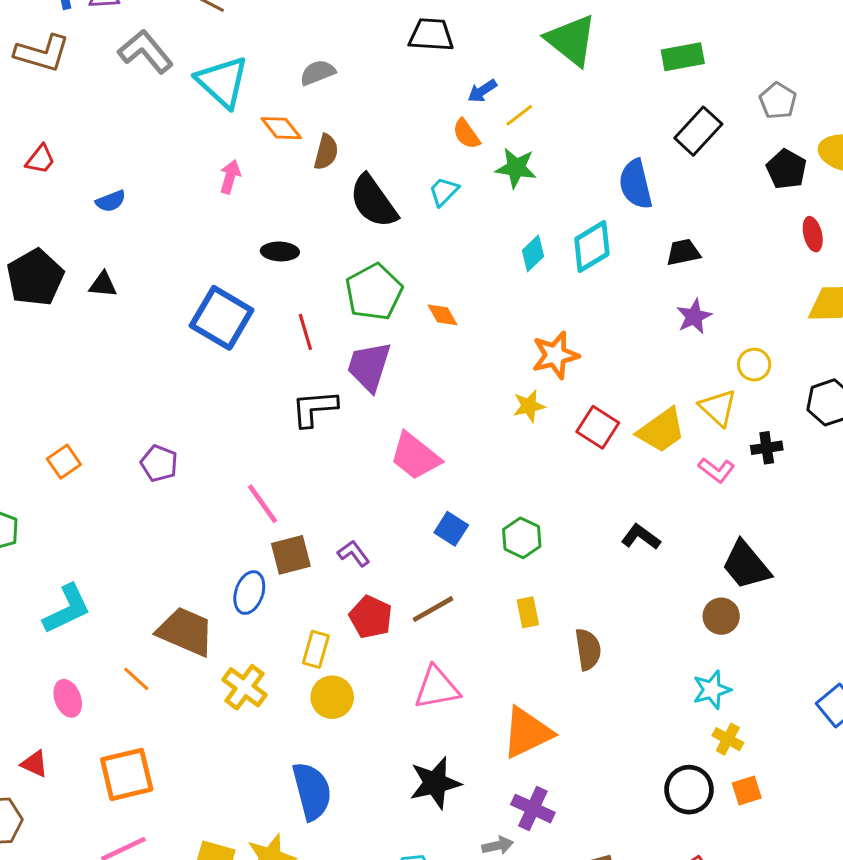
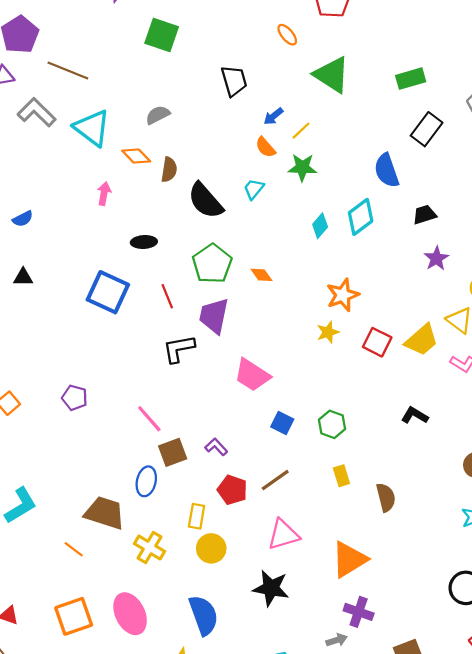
black trapezoid: (431, 35) -> (234, 81), turned 76
pink ellipse: (68, 698) -> (130, 614), moved, size x1.6
black star: (435, 783) -> (271, 588), moved, turned 30

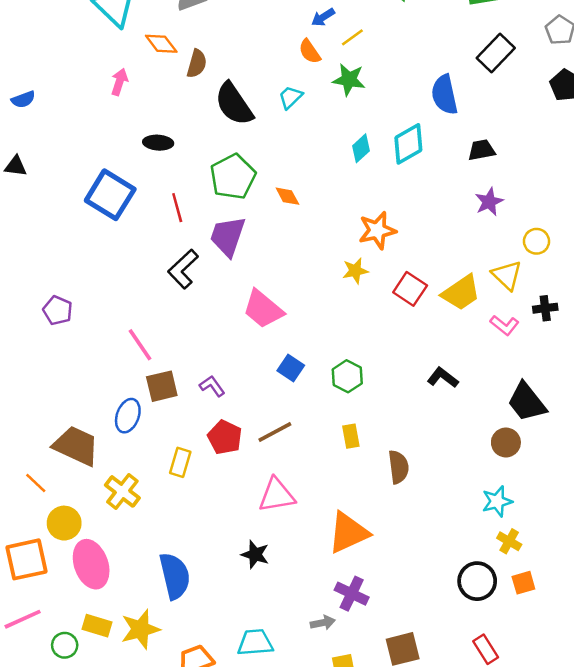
black L-shape: (179, 349) -> (183, 269), turned -40
yellow circle: (211, 548) -> (64, 523), moved
black star: (271, 588) -> (255, 554), size x0.7

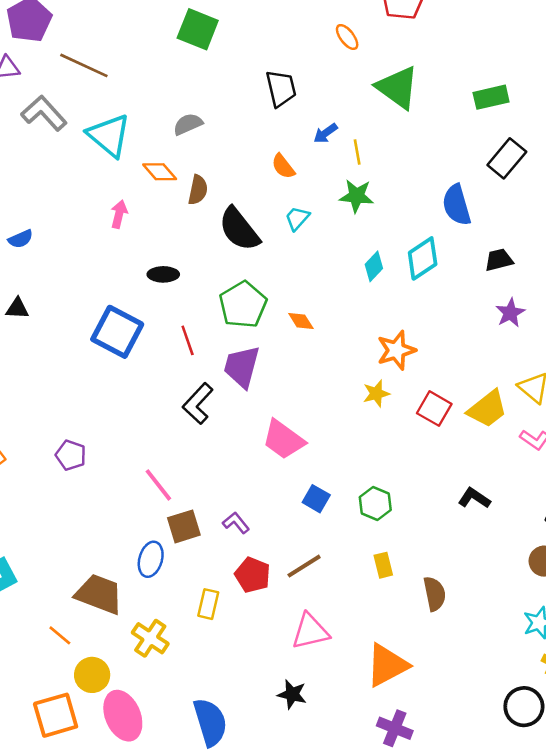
yellow line: (352, 37) -> (357, 152), turned -60
orange semicircle: (310, 51) -> (283, 166), moved

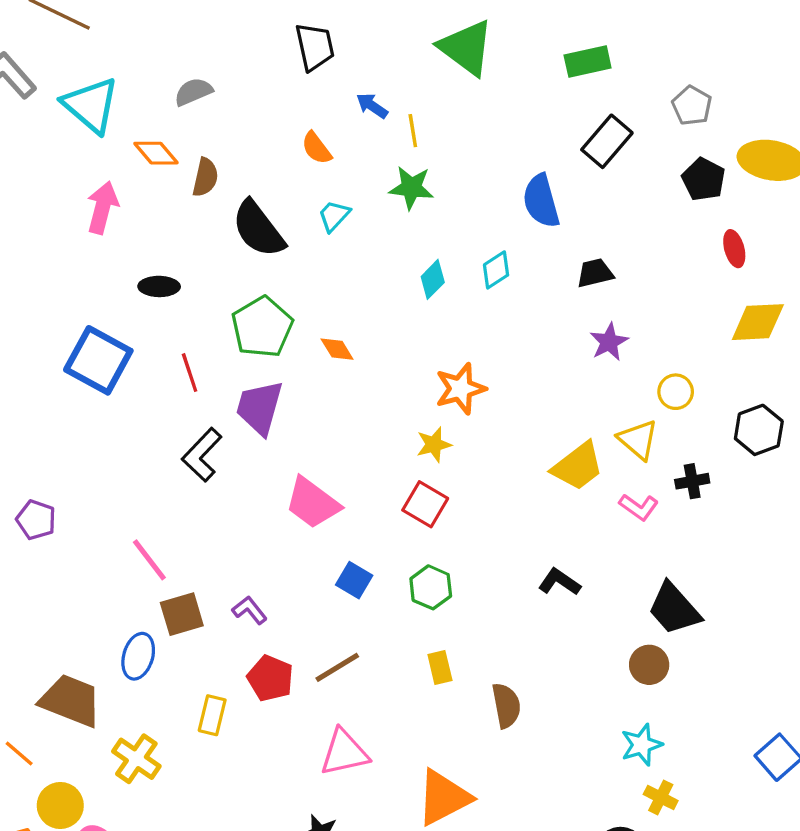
blue arrow: (325, 133) -> (372, 106), turned 70
pink arrow: (119, 214) -> (103, 208), size x1.4
cyan diamond: (423, 258) -> (496, 270), size x0.7
red square: (434, 409) -> (425, 504), moved

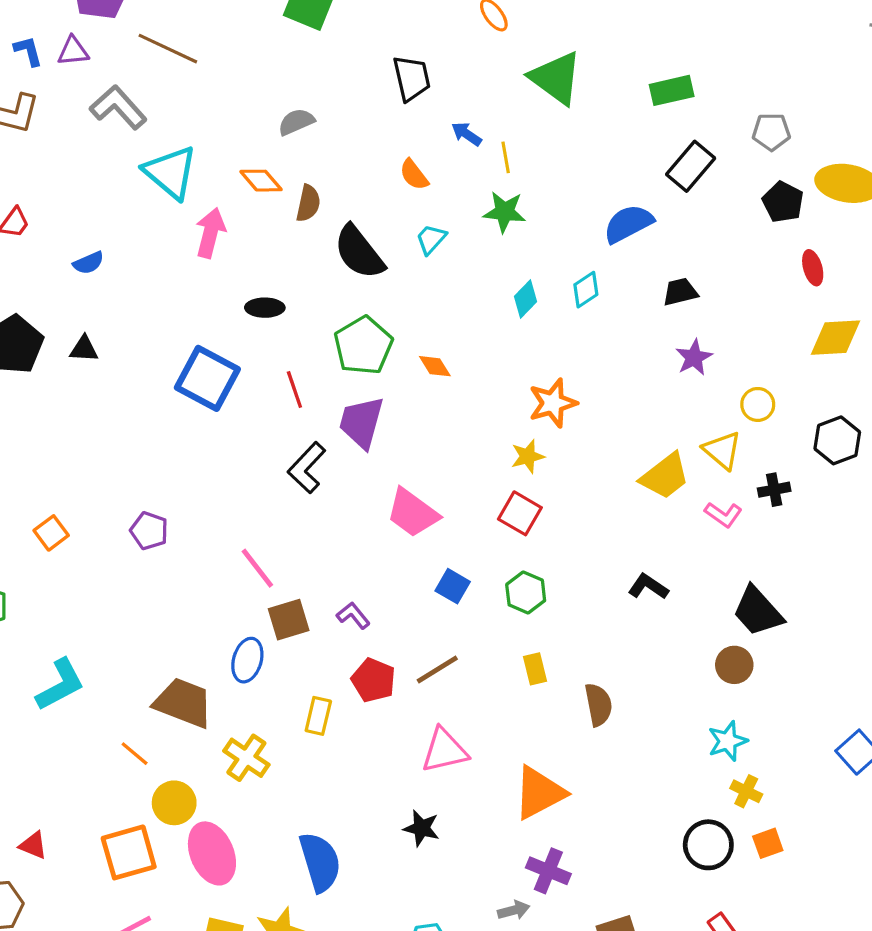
cyan triangle: (91, 105) -> (170, 172), moved
gray pentagon: (692, 106) -> (771, 132), turned -30
blue semicircle: (541, 201) -> (628, 224), turned 78

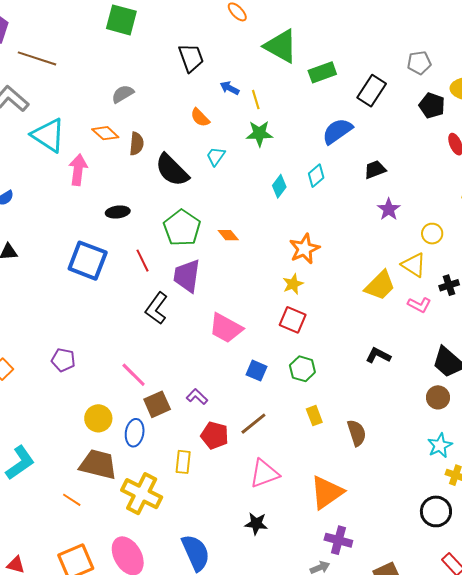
green rectangle: (672, 90) -> (322, 72), moved
yellow cross: (246, 758) -> (142, 494), size x1.4
yellow circle: (174, 803) -> (98, 418), moved

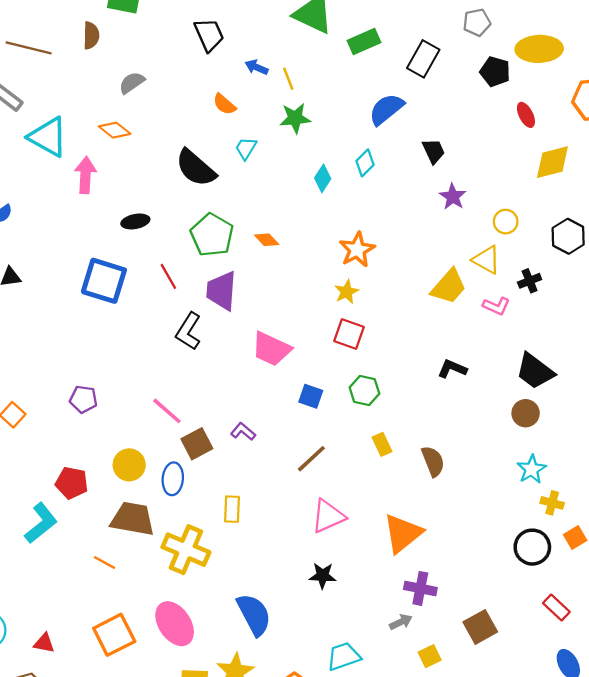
brown semicircle: (137, 144) -> (91, 35), moved
black trapezoid: (375, 170) -> (434, 151), turned 90
red pentagon: (215, 435) -> (72, 483), moved

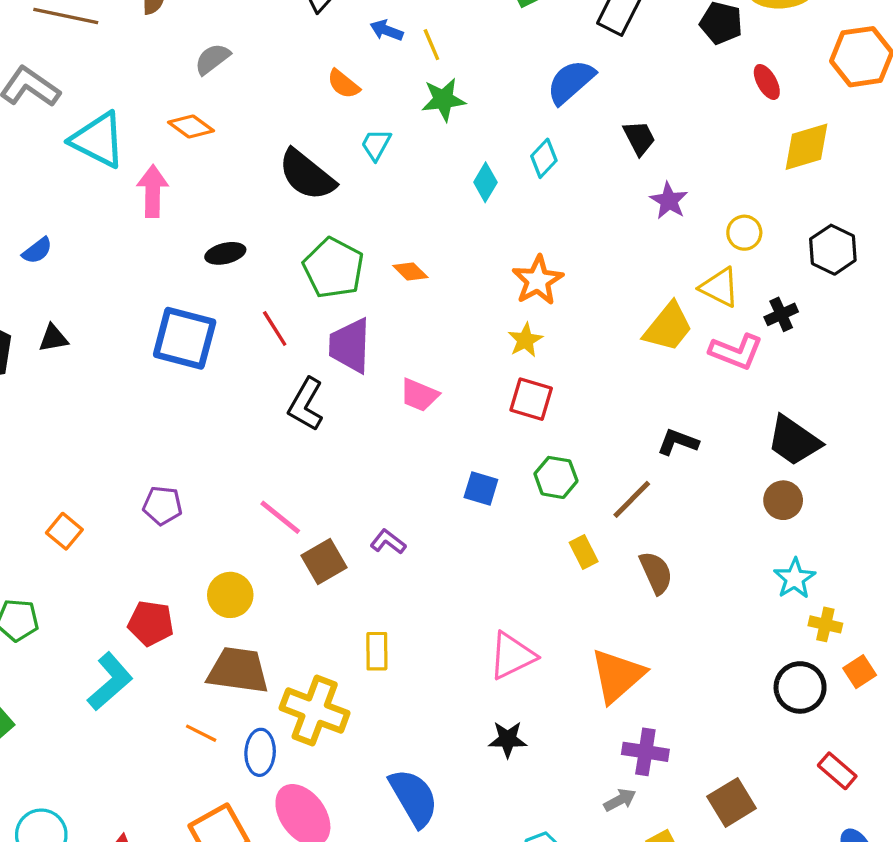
pink L-shape: (496, 306) -> (736, 352), size x1.4
pink trapezoid: (271, 349) -> (419, 395), moved, size x0.7
brown line: (311, 459) -> (632, 499), moved
blue ellipse: (173, 479) -> (260, 752), moved

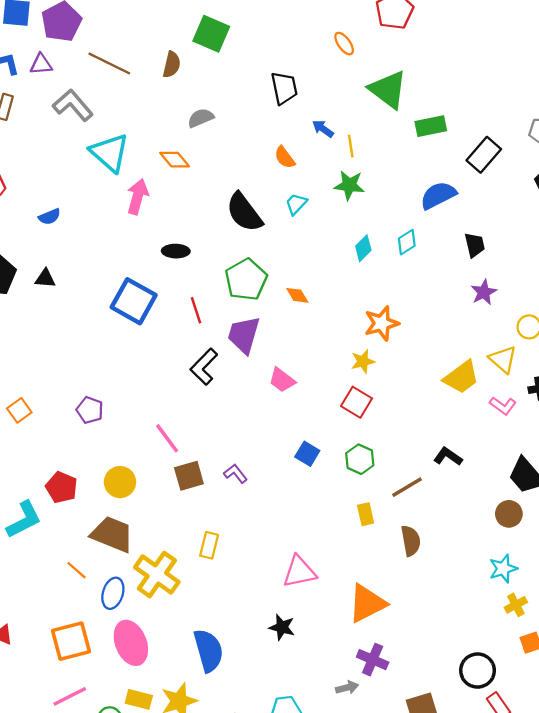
pink L-shape: (736, 352) -> (503, 406), size x0.7
yellow cross: (825, 624) -> (516, 605), turned 35
black circle: (800, 687) -> (478, 671), moved

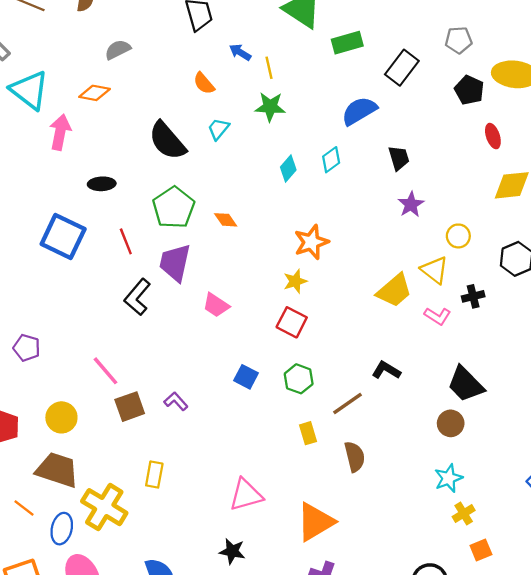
orange diamond: (175, 160) -> (95, 93), turned -36

